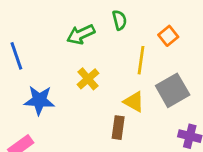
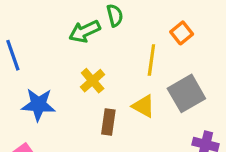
green semicircle: (120, 20) -> (115, 15), moved
brown rectangle: (118, 128) -> (108, 122), moved

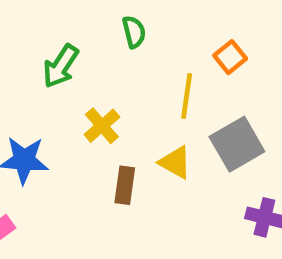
green arrow: (85, 31) -> (61, 66), moved, turned -32

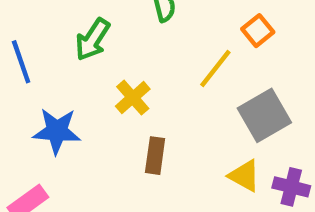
yellow line: (187, 96) -> (215, 69), turned 30
yellow triangle: (175, 162) -> (244, 176), moved

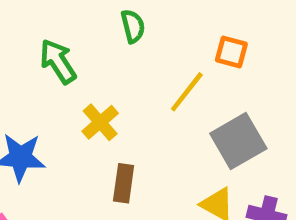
orange square: (258, 31) -> (231, 52), turned -36
green arrow: (93, 39) -> (58, 61), turned 114

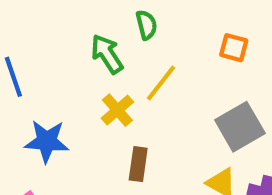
green arrow: (58, 61) -> (107, 54), moved
yellow line: (187, 92) -> (161, 83), moved

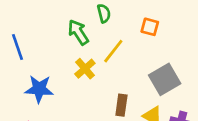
orange square: (234, 48) -> (150, 27), moved
brown rectangle: (138, 164) -> (121, 105), moved

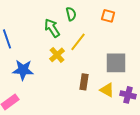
orange square: (150, 27) -> (108, 16), moved
gray square: (165, 79) -> (116, 63), turned 30

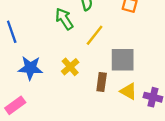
yellow cross: (57, 55) -> (70, 67), moved
gray square: (116, 63) -> (123, 60), moved

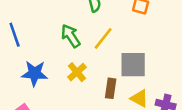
green arrow: (64, 19) -> (71, 36), moved

